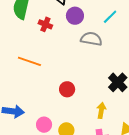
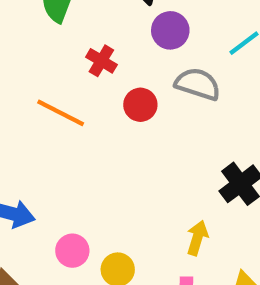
red cross: (45, 24) -> (101, 61), moved
red circle: (67, 89) -> (140, 105), moved

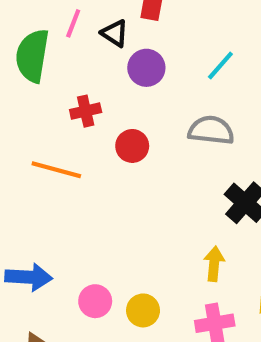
red cross: (101, 61) -> (86, 111), turned -32
gray semicircle: (198, 84) -> (211, 130), moved

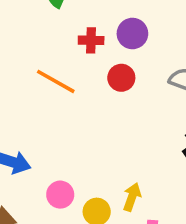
purple circle: (146, 68) -> (132, 34), moved
yellow arrow: (214, 264) -> (132, 197), moved

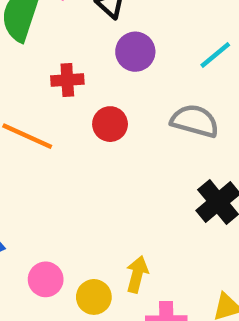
purple circle: (132, 34) -> (135, 52), moved

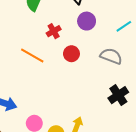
red cross: (67, 80) -> (54, 31), turned -32

